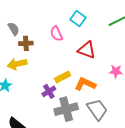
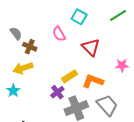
brown cross: (26, 43) -> (30, 47), turned 32
red triangle: (87, 50) -> (91, 47), turned 30

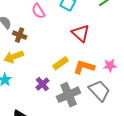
pink semicircle: (59, 34) -> (38, 11), moved
pink star: (122, 65) -> (110, 66), moved
purple cross: (57, 92) -> (42, 84), moved

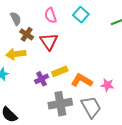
red triangle: (81, 33) -> (49, 41), moved
purple cross: (42, 84) -> (42, 79), moved

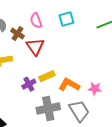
cyan square: (81, 15) -> (66, 19), turned 35
brown cross: (27, 34) -> (17, 34), moved

